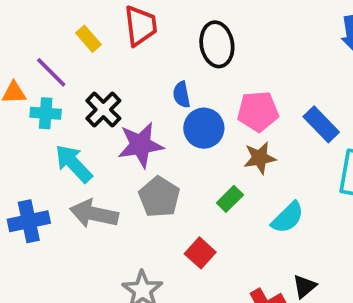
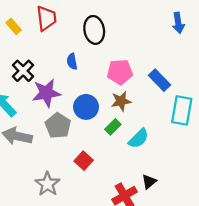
blue circle: (204, 128) -> (86, 107), moved
green rectangle: (230, 199) -> (113, 127), moved

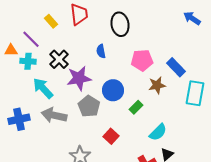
blue arrow: (178, 23) -> (192, 18), turned 132
brown star: (121, 101) -> (157, 85), moved
cyan semicircle: (139, 138) -> (158, 132), moved

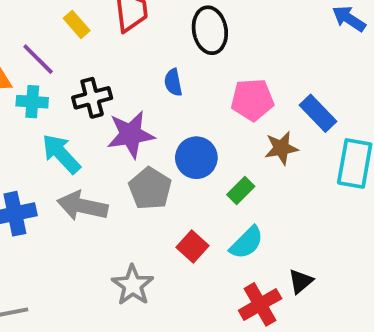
black cross: (59, 59) -> (92, 98), turned 30
cyan semicircle: (158, 132) -> (247, 243), moved

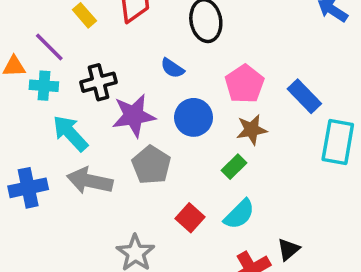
blue semicircle: (173, 82) -> (172, 68), turned -45
pink pentagon: (252, 100) -> (245, 84), turned -30
brown star: (281, 148) -> (252, 130), moved
blue circle: (196, 158) -> (194, 117), moved

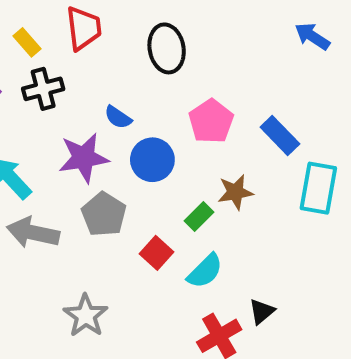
blue semicircle: (172, 68) -> (118, 117), moved
black cross: (98, 82) -> (43, 89), moved
brown star: (252, 130) -> (235, 192), moved
red square: (190, 218) -> (156, 253), moved

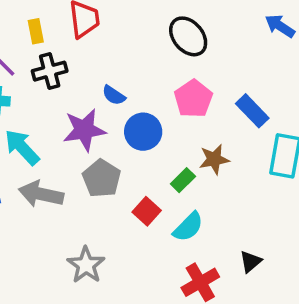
yellow rectangle: (27, 42) -> (36, 31), turned 30
black ellipse: (167, 48) -> (188, 36), moved, turned -30
black triangle: (262, 312) -> (251, 262), moved

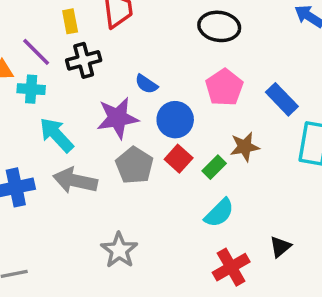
black ellipse: (188, 36) -> (219, 26), turned -42
red square: (147, 211) -> (179, 159), moved

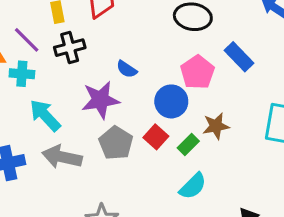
blue rectangle: (282, 99) -> (239, 57), moved
blue circle: (175, 120) -> (171, 101), moved

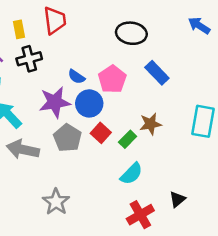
blue rectangle: (239, 57) -> (157, 73), moved
pink pentagon: (197, 72) -> (112, 79), moved
blue circle: (171, 101) -> (89, 103), moved

